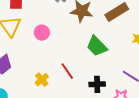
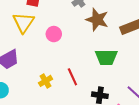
green trapezoid: (97, 46) -> (106, 57), turned -55

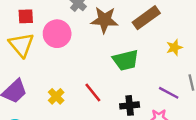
pink circle: (54, 34) -> (57, 34), moved, size x1.5
yellow cross: (45, 81) -> (56, 96), moved

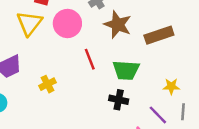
yellow star: (174, 47) -> (171, 86), moved
red line: (93, 92) -> (90, 59), moved
black cross: (130, 105) -> (119, 100), moved

